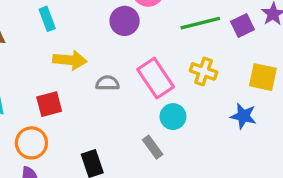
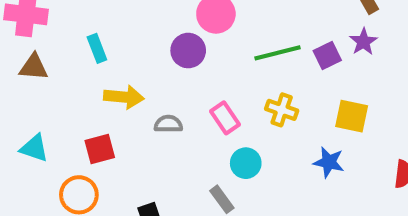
pink rectangle: (156, 78) -> (225, 118), size x0.7

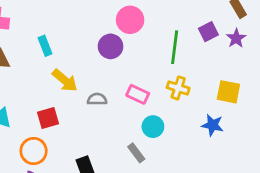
green line: (278, 53) -> (175, 47), turned -68
purple square: (327, 55) -> (208, 32), moved
yellow arrow: (124, 97) -> (65, 80), turned 36
pink rectangle: (225, 118) -> (138, 94), turned -30

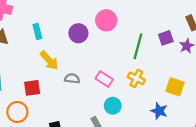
purple circle: (111, 46) -> (78, 33), moved

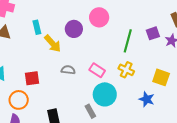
yellow arrow: (49, 60) -> (53, 44), moved
cyan circle: (113, 106) -> (105, 94), size x1.5

